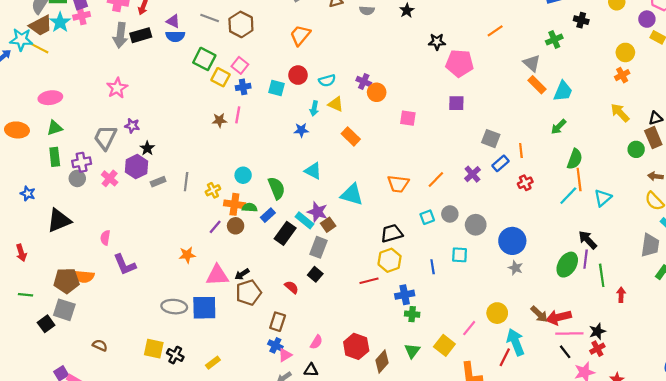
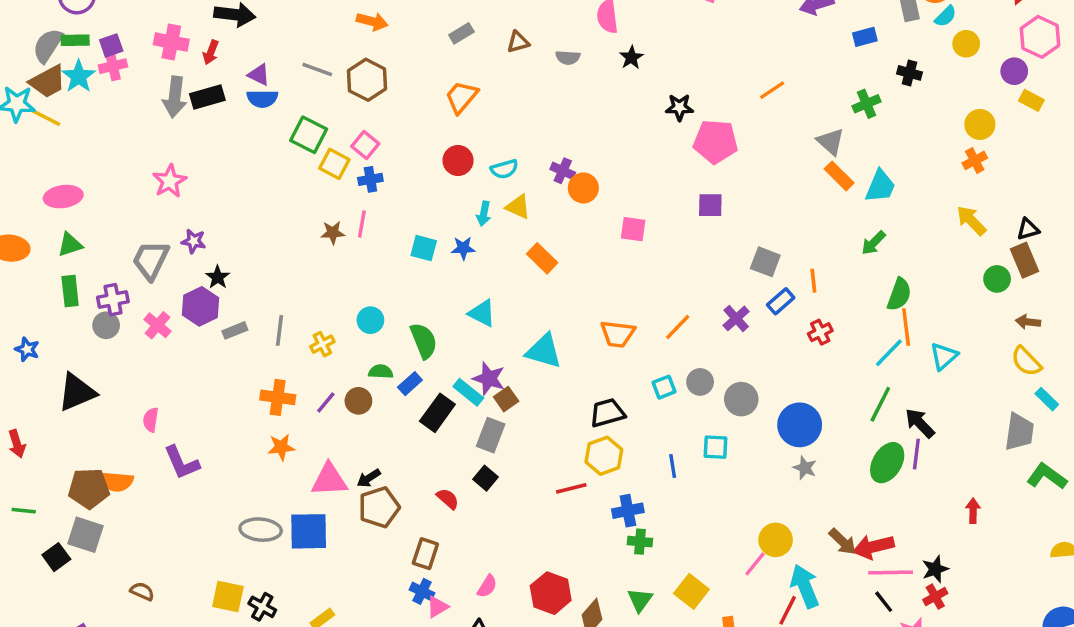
cyan square: (276, 88) -> (424, 248), moved
orange cross: (234, 204) -> (278, 397), moved
green line: (602, 275) -> (880, 404), moved, turned 35
pink line: (469, 328) -> (755, 564), moved

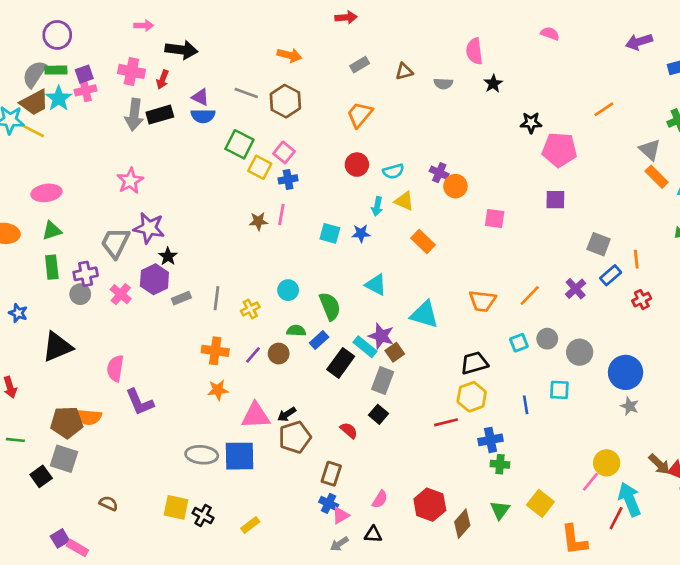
purple star: (194, 241) -> (149, 228), size x1.6
pink semicircle: (151, 420) -> (115, 368), size x1.4

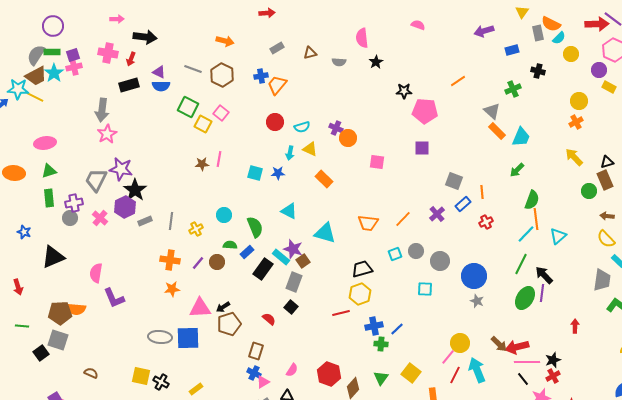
gray arrow: (134, 115) -> (102, 110), moved
blue cross: (288, 179) -> (261, 76), moved
black star: (168, 256) -> (135, 190), size x1.6
blue line: (526, 405) -> (397, 329), moved, turned 56
red line: (616, 518) -> (455, 375), moved

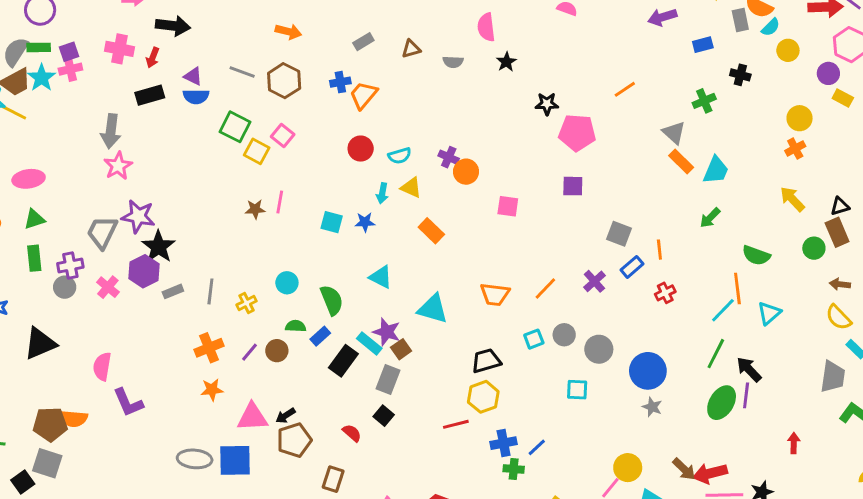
green semicircle: (532, 200) -> (756, 255), moved, turned 90
orange cross: (170, 260) -> (209, 348), turned -30

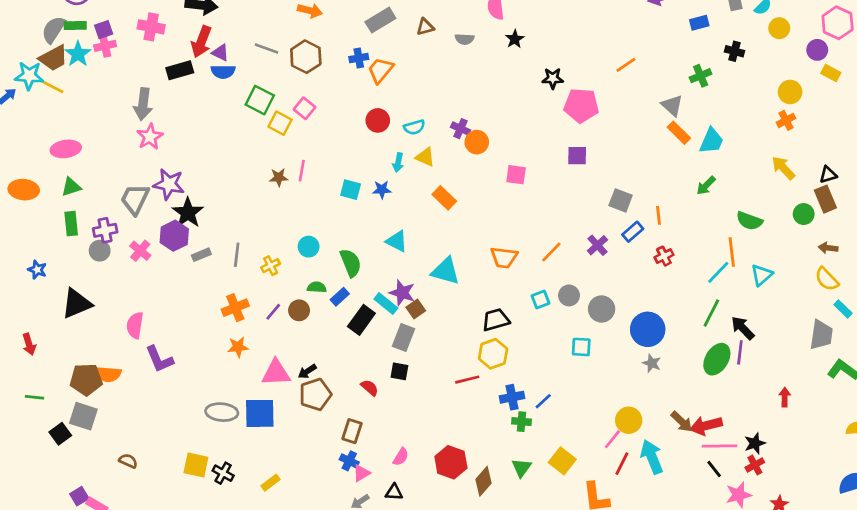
gray rectangle: (363, 42) -> (380, 20), size x1.5
red arrow: (153, 58) -> (201, 42), moved, size x1.6
black square: (384, 416) -> (399, 371), turned -30

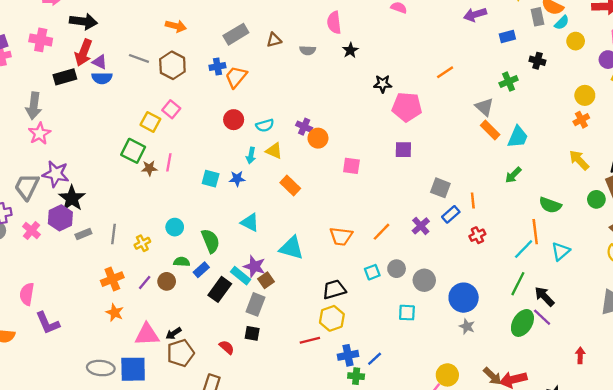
green square: (260, 100) -> (133, 151), moved
orange star: (238, 347) -> (115, 313), turned 30
purple line: (740, 352) -> (542, 317), turned -54

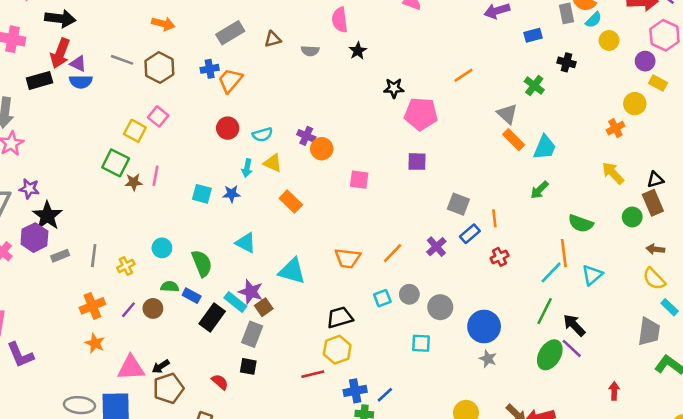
green cross: (509, 82) -> (534, 86), turned -30
yellow circle: (585, 95) -> (635, 104), moved
purple star: (56, 174) -> (29, 189), size x0.7
blue rectangle: (201, 270) -> (192, 296), turned 70

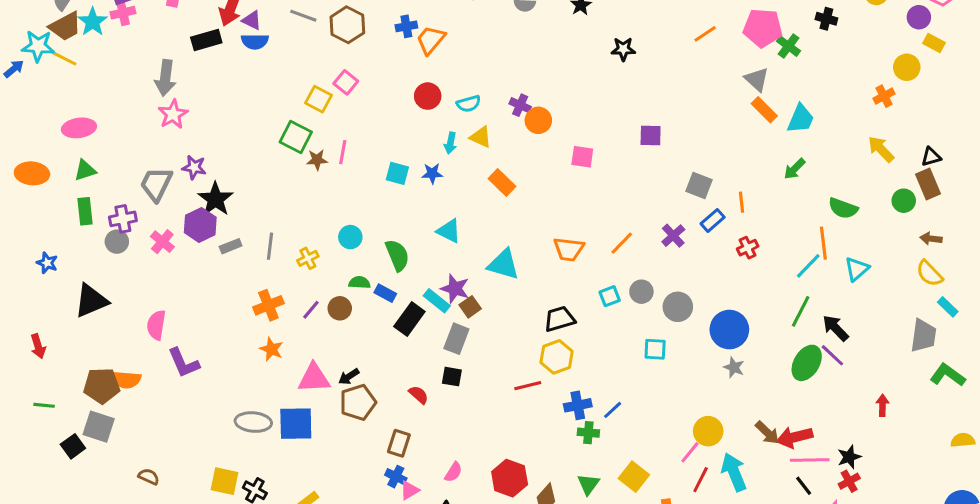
pink pentagon: (421, 114) -> (763, 28), moved

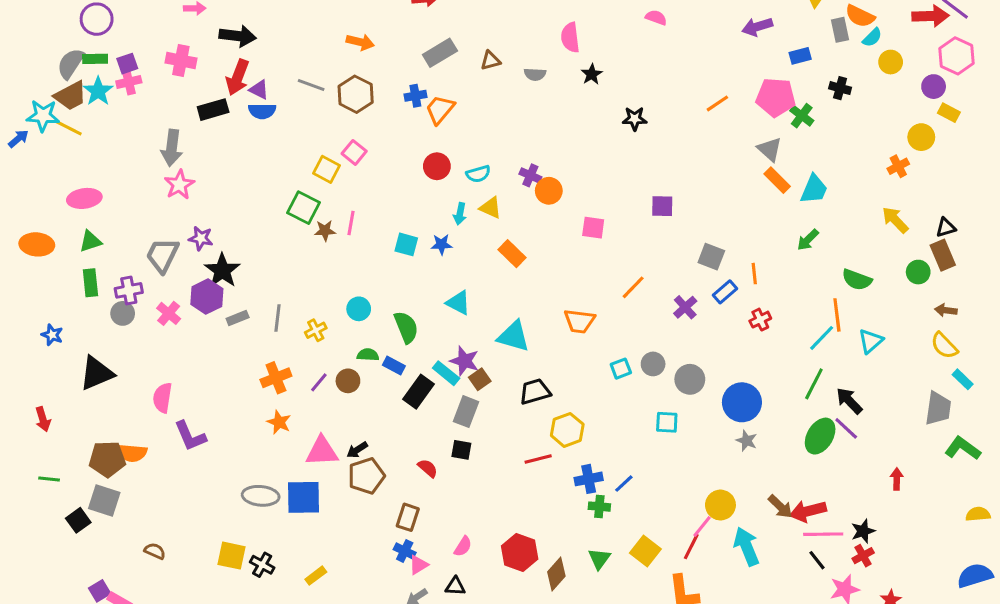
orange line: (622, 243) -> (633, 287), moved
black trapezoid: (560, 319) -> (535, 392), moved
red line: (701, 480) -> (691, 546), moved

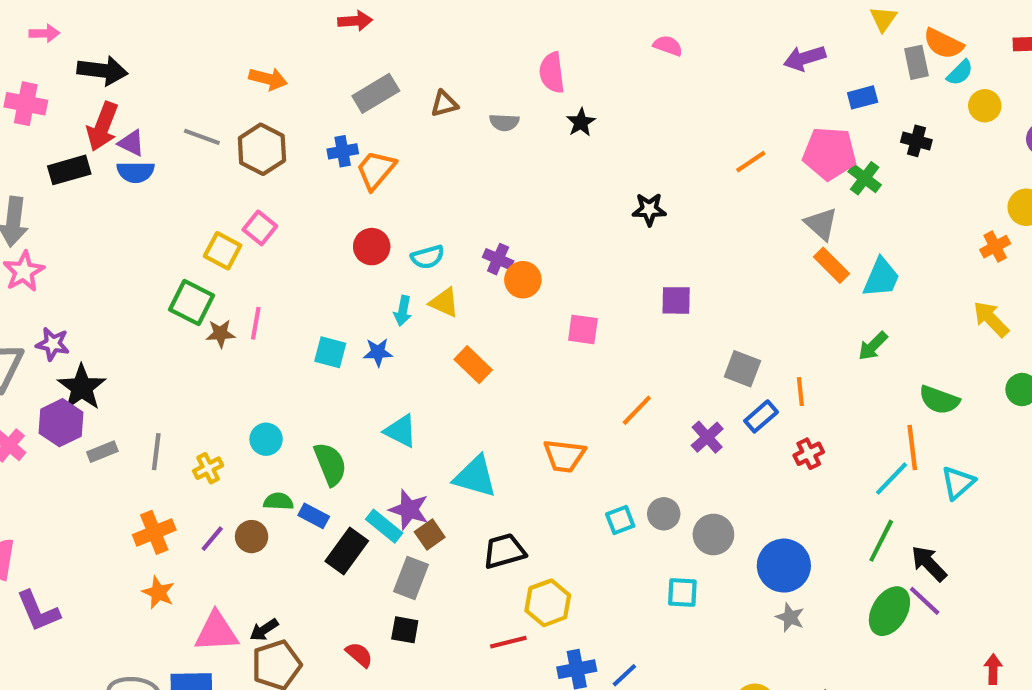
black star: (635, 119) -> (649, 209), moved

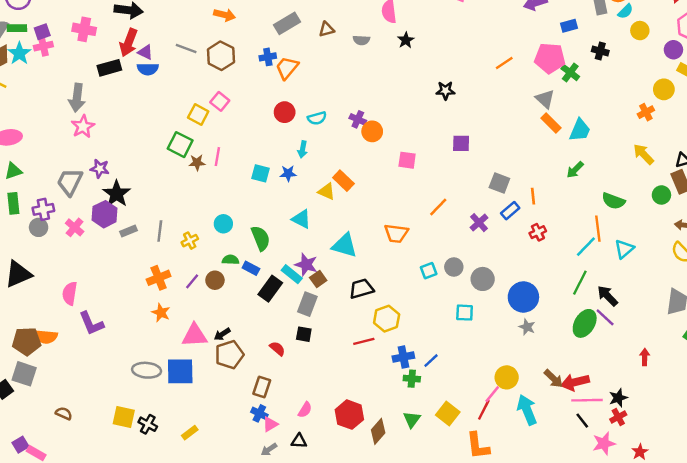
yellow triangle: (444, 303) -> (327, 191), moved

